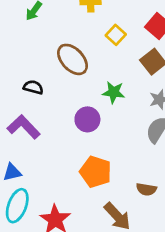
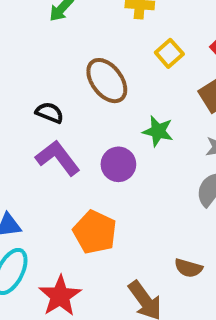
purple L-shape: (24, 127) -> (58, 158), moved
orange pentagon: (96, 172) -> (95, 232), moved

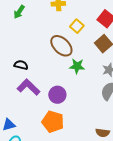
brown ellipse: (107, 81) -> (61, 46), moved
purple circle: (118, 164) -> (57, 95), moved

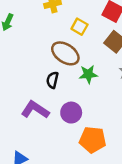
black semicircle: (21, 65) -> (52, 80), moved, turned -80
orange pentagon: (53, 122) -> (93, 140), moved

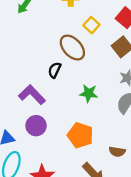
green star: (88, 74) -> (89, 93), moved
purple circle: (71, 113) -> (36, 126), moved

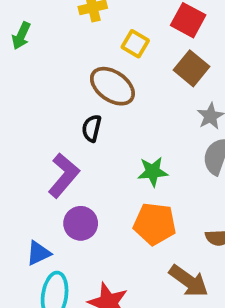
green star: (89, 93) -> (153, 172), moved
purple L-shape: (32, 95) -> (64, 175), turned 96

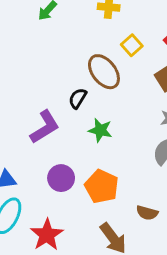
green star: (153, 172) -> (100, 130), moved
purple circle: (81, 223) -> (61, 178), moved

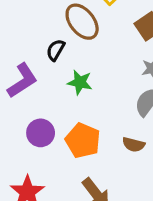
brown semicircle: (147, 213) -> (134, 145), moved

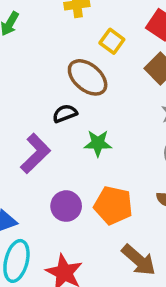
black semicircle: (56, 50) -> (65, 113), turned 50

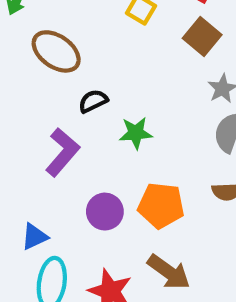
brown ellipse: (88, 77) -> (56, 51), moved
brown arrow: (139, 260) -> (169, 272), moved

